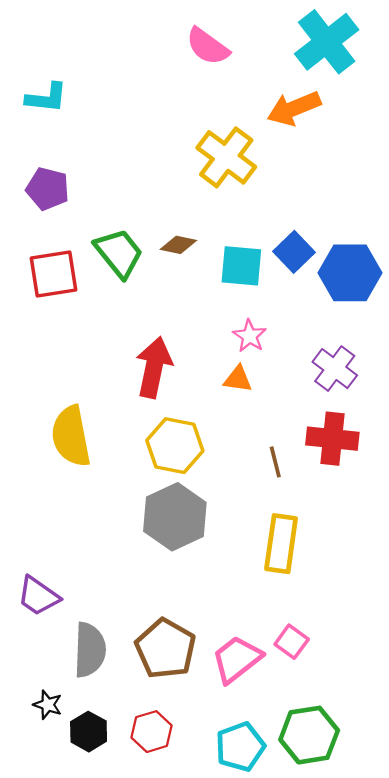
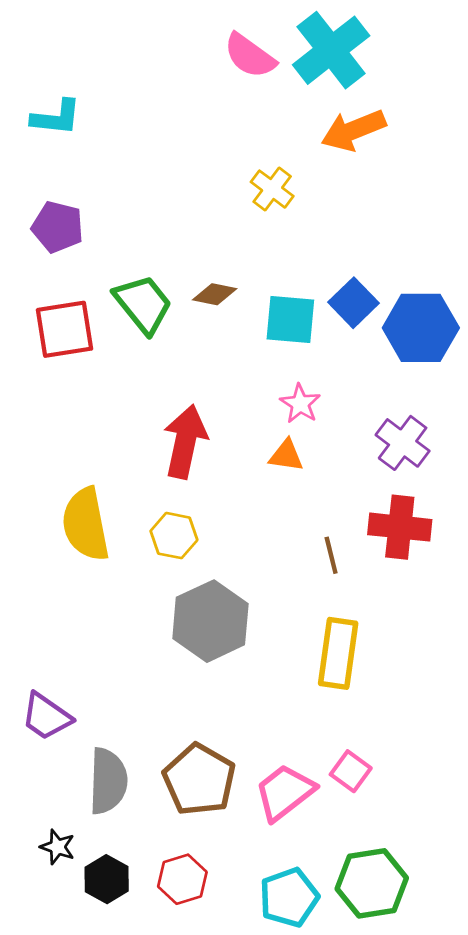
cyan cross: (327, 42) -> (331, 50), moved
yellow cross: (226, 157) -> (272, 189), size x0.6
yellow hexagon: (175, 446) -> (174, 536), moved, size x0.7

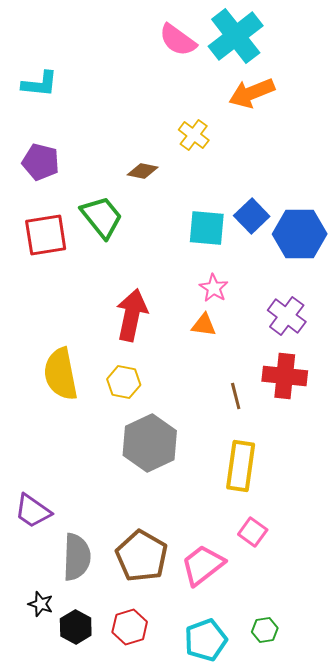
brown diamond: (215, 294) -> (143, 171), moved
pink square: (351, 771) -> (253, 532), moved
green hexagon: (372, 883) -> (265, 630), size x0.5

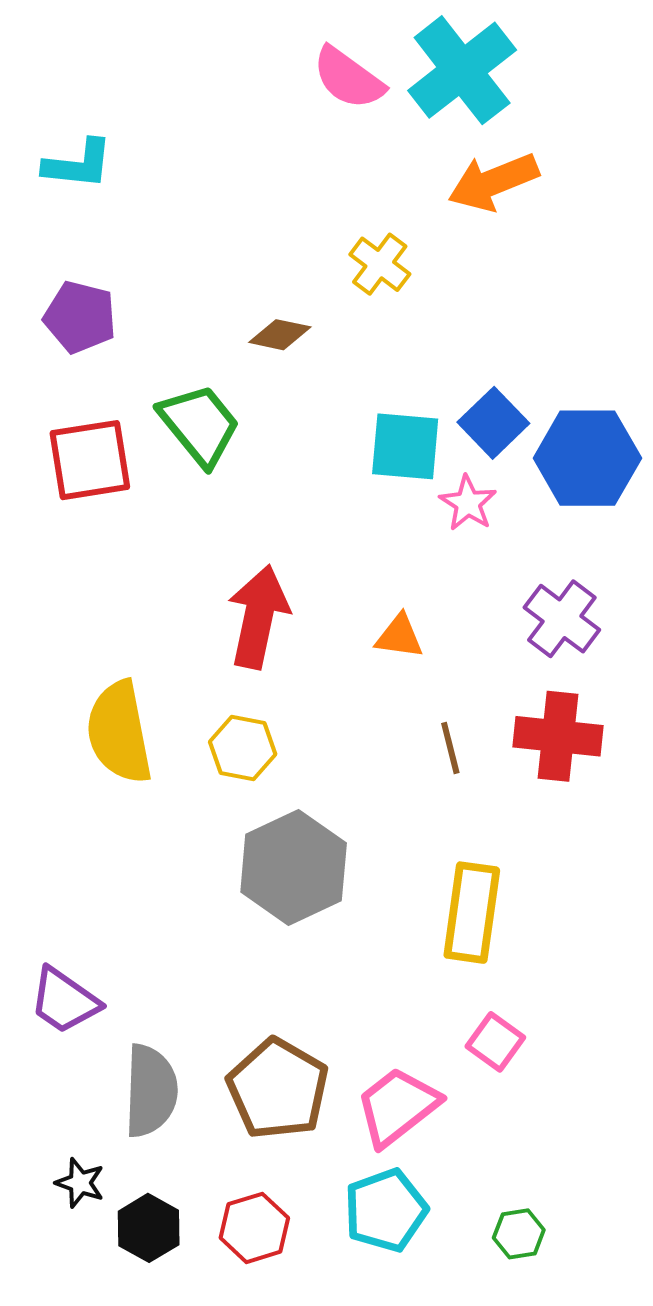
pink star: (214, 288) -> (468, 503), moved
brown line: (236, 396) -> (450, 748), moved
cyan pentagon: (206, 640) -> (386, 1210), moved

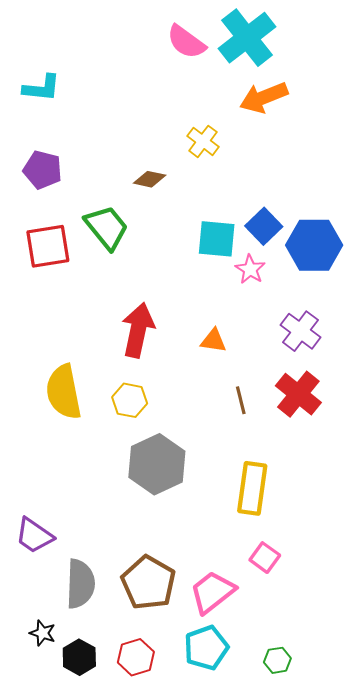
red cross: (558, 736) -> (298, 394), turned 33

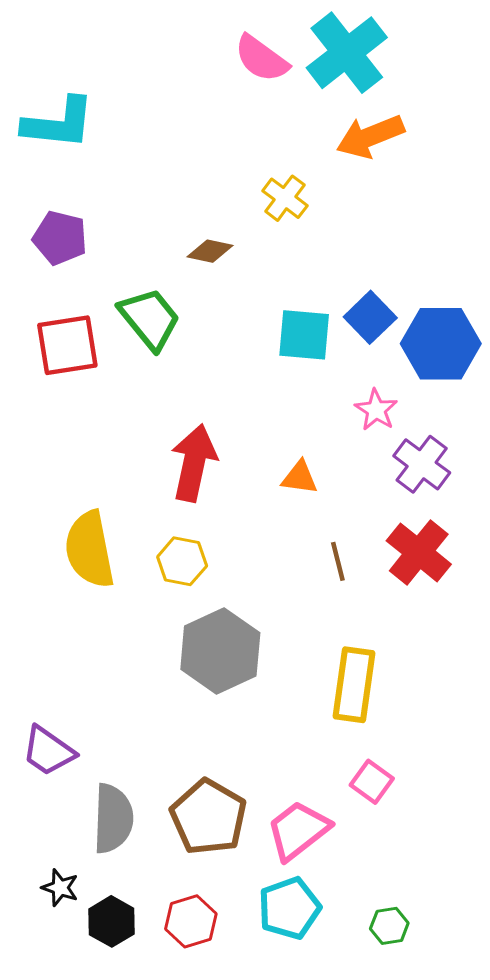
cyan L-shape: (42, 88) -> (59, 123), size x1.4
pink star: (250, 269) -> (376, 410), moved

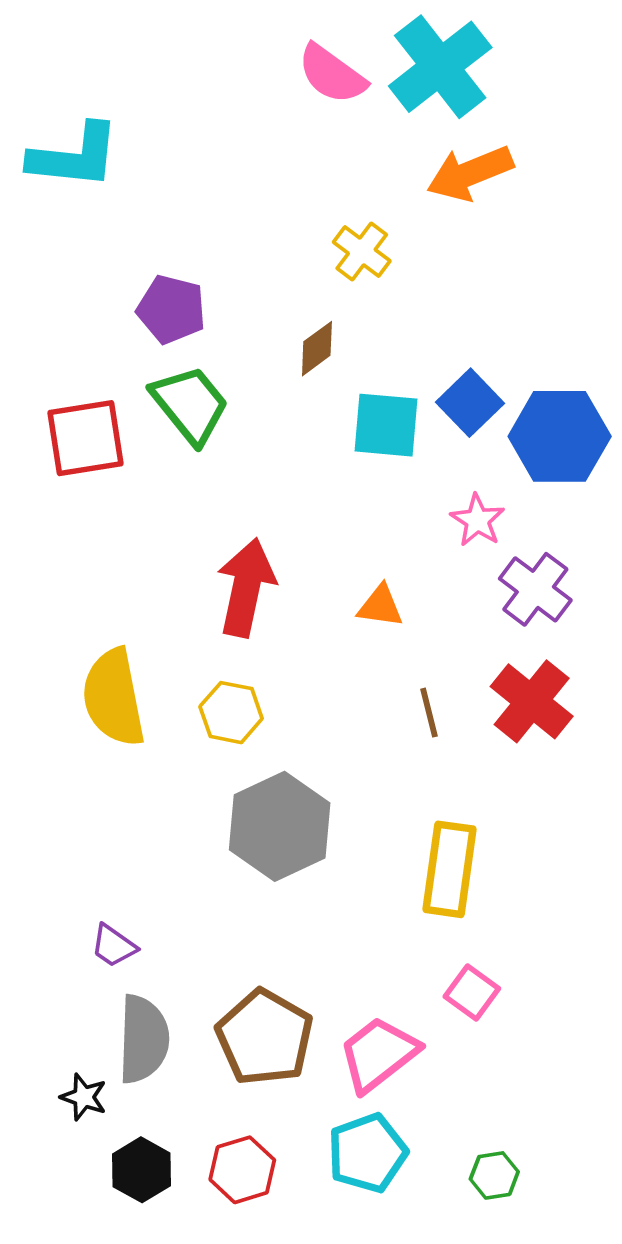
purple pentagon: (60, 238) -> (171, 309), moved
brown diamond: (210, 251) -> (317, 349), moved, turned -48
purple trapezoid: (48, 751) -> (114, 946), moved, size x0.7
black star: (60, 888) -> (84, 1097), moved

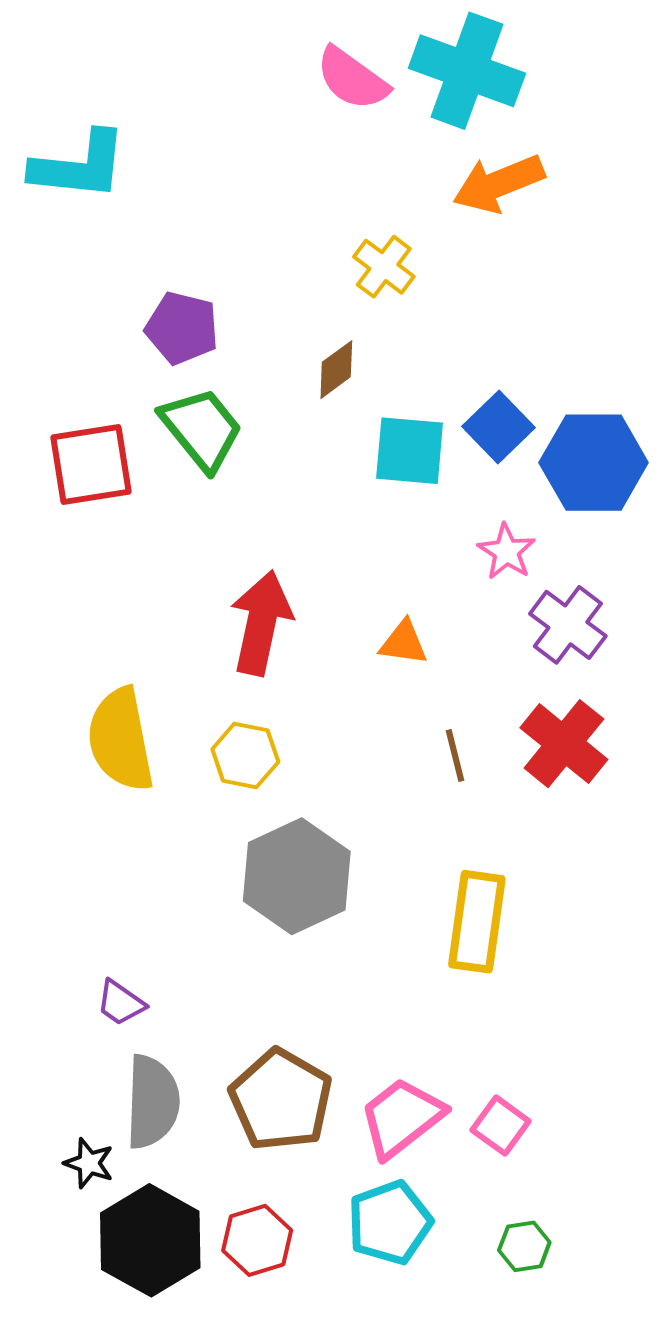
cyan cross: (440, 67) -> (467, 71), turned -32
pink square: (472, 993) -> (501, 1126), moved
black hexagon: (142, 1170) -> (150, 1240), size x1.6

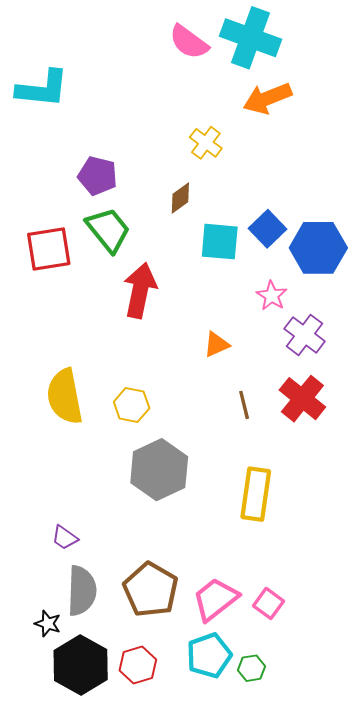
red arrow: (261, 623) -> (140, 290), moved
orange triangle: (404, 643) -> (216, 344), turned -32
green hexagon: (524, 1246) -> (251, 668), moved

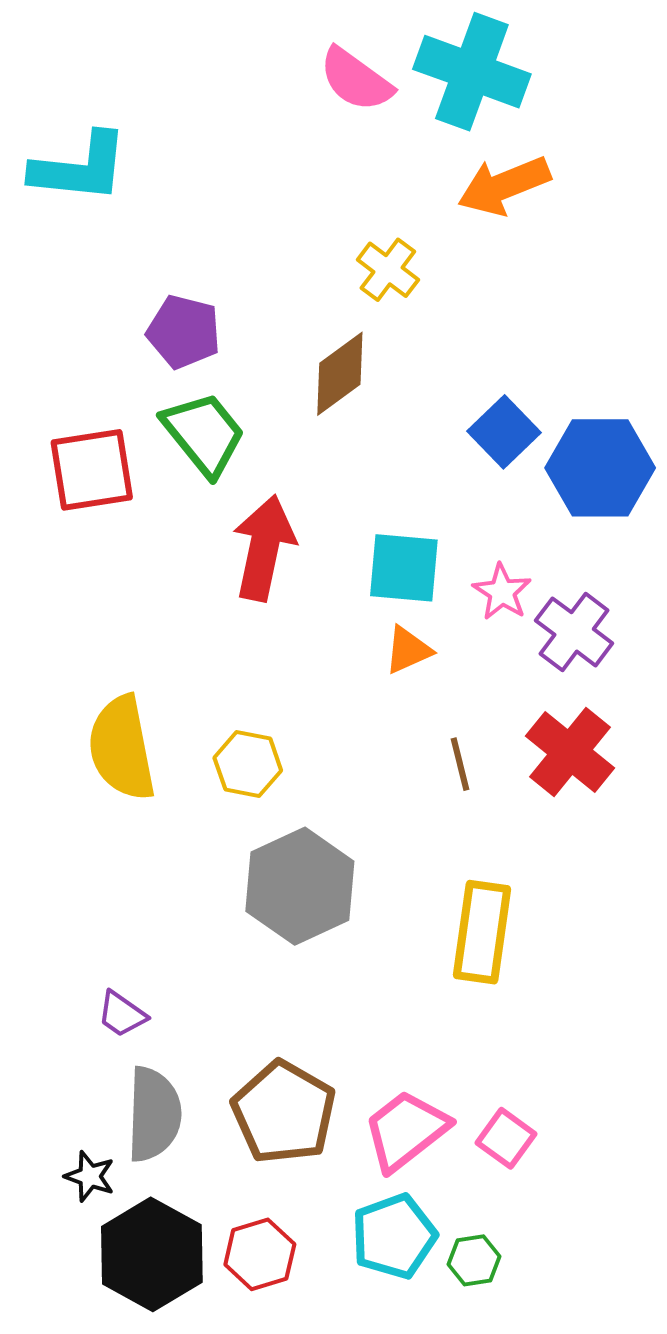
brown diamond: (180, 198) -> (340, 374), size x1.4
cyan square: (220, 242) -> (404, 568), moved
pink star: (272, 296) -> (502, 592), moved

